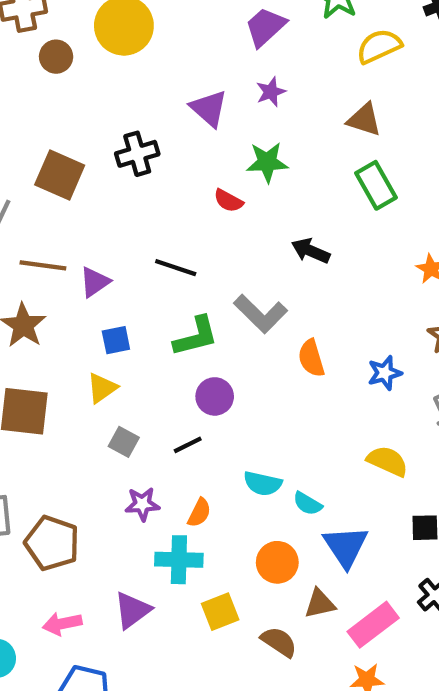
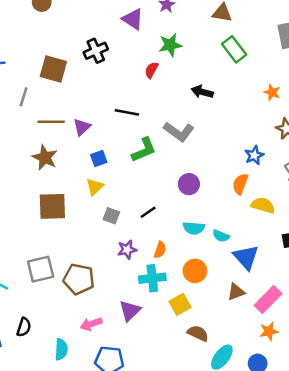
red semicircle: (228, 201) -> (151, 70), turned 98
orange semicircle: (311, 358) -> (240, 184), moved, turned 45
purple circle: (215, 396) -> (189, 184), moved
orange circle: (277, 562) -> (195, 271), moved
brown semicircle: (279, 642) -> (198, 333), moved

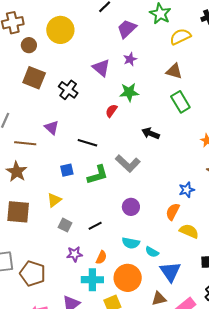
black cross: (96, 51) -> (68, 90), turned -36
brown square: (53, 69) -> (34, 78), moved
purple triangle: (82, 127) -> (52, 128), moved, turned -42
blue square: (99, 158) -> (67, 170), moved
orange circle: (195, 271) -> (128, 278), size x1.4

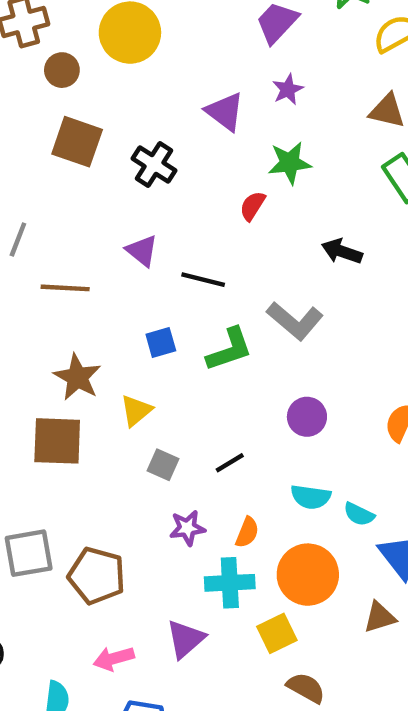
purple triangle: (52, 128) -> (142, 251), moved
brown star: (17, 172) -> (77, 377), moved

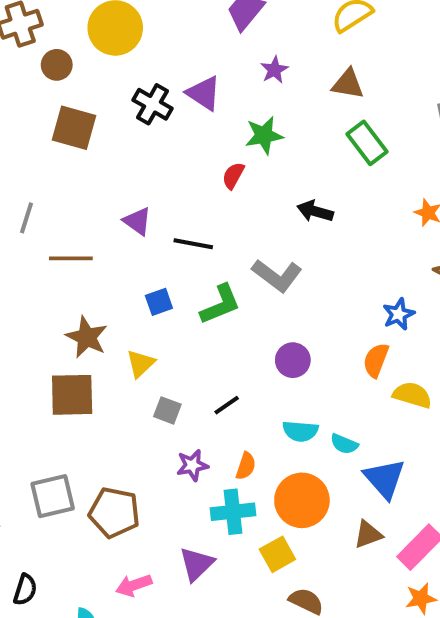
purple star: (288, 89) -> (274, 70), moved
black cross: (154, 165) -> (153, 104), moved

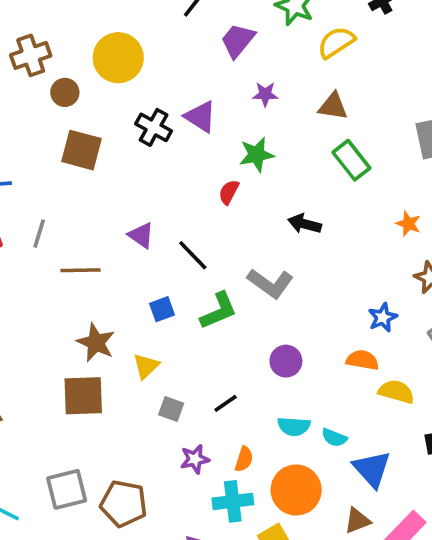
purple star: (274, 70) -> (265, 94), turned 30
black line: (193, 244) -> (193, 255), turned 36
orange semicircle: (376, 360) -> (362, 360), turned 80

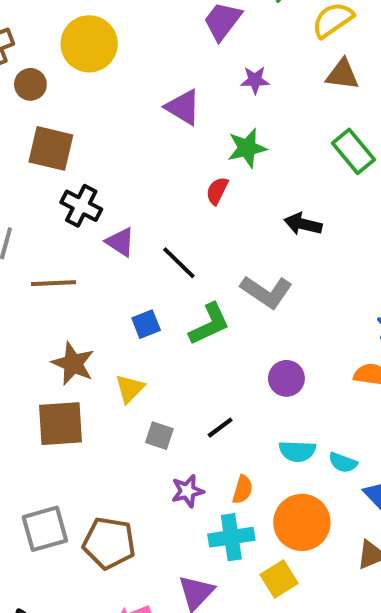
brown triangle: (333, 106) -> (342, 74), moved
black cross: (154, 127) -> (81, 206), moved

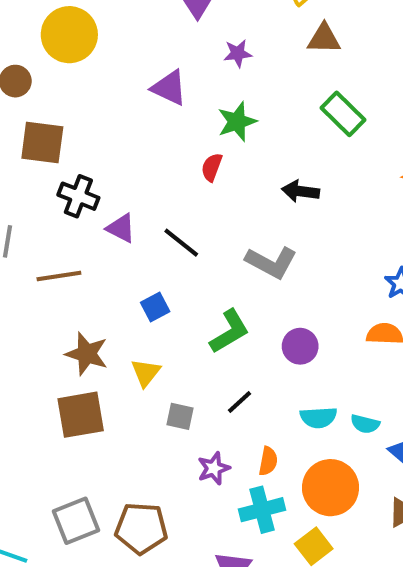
green L-shape: (209, 324) -> (229, 331), moved

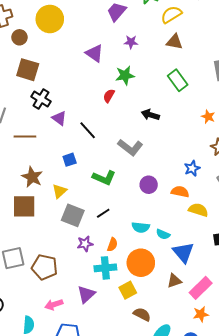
green L-shape: (229, 331) -> (104, 178), turned 45
purple circle: (300, 346) -> (149, 185), moved
gray square: (180, 416) -> (73, 215), size x1.6

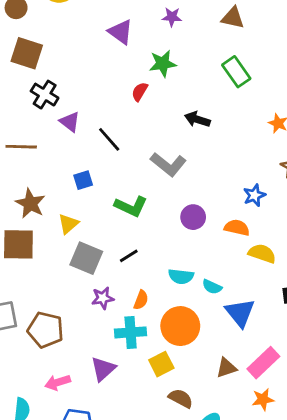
brown triangle: (174, 281) -> (226, 368), moved

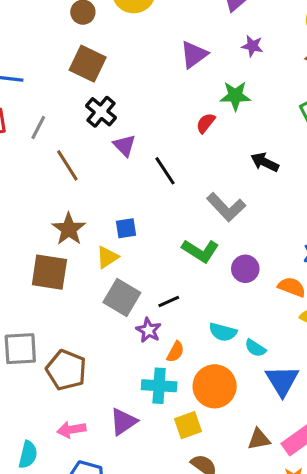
purple triangle: (121, 32) -> (194, 55), turned 40
brown line: (21, 147) -> (67, 165), turned 48
blue square: (83, 180) -> (126, 228), moved
green L-shape: (131, 206) -> (200, 251), moved
purple star: (103, 298) -> (149, 330), moved, turned 30

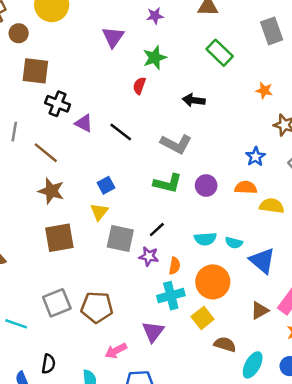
brown star: (69, 229) -> (51, 191), moved

